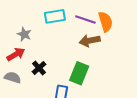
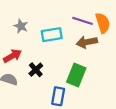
cyan rectangle: (55, 16) -> (52, 35), moved
gray star: (24, 34) -> (21, 26), moved

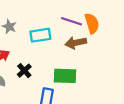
green rectangle: (76, 75) -> (65, 76), turned 70

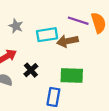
brown arrow: (76, 43) -> (67, 41), moved

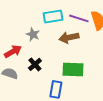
gray star: (16, 26) -> (33, 34), moved
cyan rectangle: (47, 35) -> (53, 16), moved

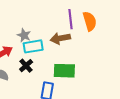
cyan rectangle: (53, 16) -> (33, 46), moved
purple line: (79, 18) -> (70, 19), turned 66

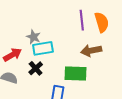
brown arrow: (60, 38) -> (91, 51), moved

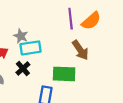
orange semicircle: (102, 22) -> (91, 21), turned 66
brown arrow: (91, 51) -> (80, 50), turned -114

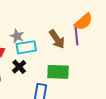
purple line: (71, 19) -> (76, 35), moved
brown arrow: (80, 50) -> (57, 39), moved

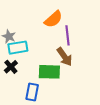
orange semicircle: (84, 22) -> (53, 19), moved
brown arrow: (57, 39) -> (64, 57), moved

